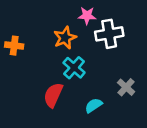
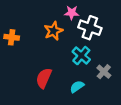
white cross: (109, 34) -> (90, 28), turned 30
cyan cross: (74, 68) -> (81, 56), moved

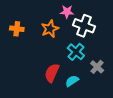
orange cross: (12, 37) -> (17, 29), moved
red semicircle: (44, 78) -> (52, 73), moved

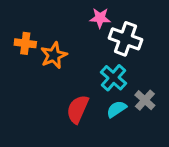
orange star: (50, 29) -> (54, 55), moved
cyan semicircle: (72, 81) -> (116, 109), moved

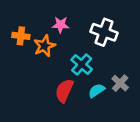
pink star: (100, 18) -> (61, 25), moved
cyan cross: (114, 78) -> (82, 65), moved

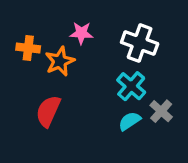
cyan cross: (82, 65) -> (131, 86), moved
red semicircle: (64, 91) -> (48, 111), moved

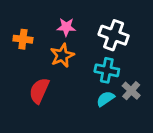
orange star: (60, 61) -> (62, 55), moved
cyan cross: (131, 86) -> (107, 70), turned -30

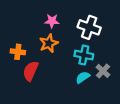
orange cross: (23, 39) -> (18, 52), moved

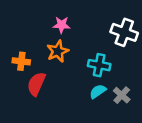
white cross: (89, 27) -> (124, 32), moved
gray cross: (103, 71) -> (122, 95), moved

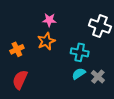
orange cross: (21, 61) -> (17, 49), turned -32
red semicircle: (36, 84) -> (20, 80), moved

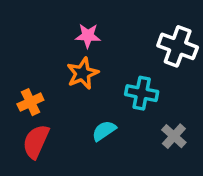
orange cross: (17, 49) -> (30, 102), moved
cyan semicircle: (79, 74) -> (104, 131), moved

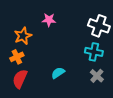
orange star: (82, 73) -> (23, 36), moved
cyan cross: (142, 93) -> (94, 52), moved

